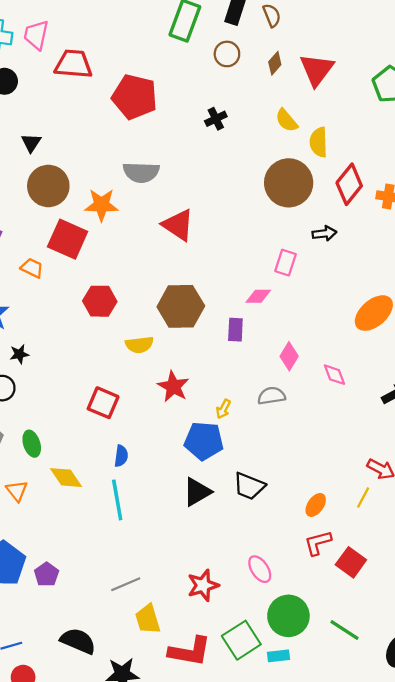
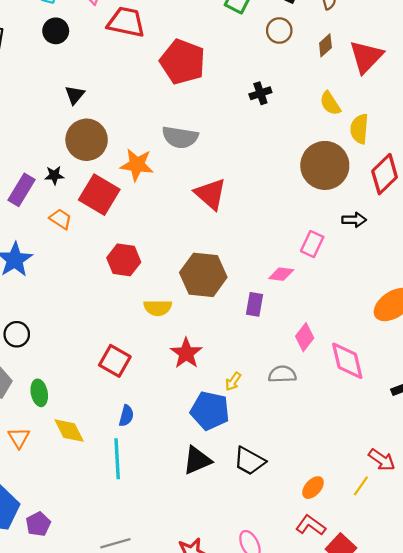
black star: (19, 354) -> (54, 175), moved
pink diamond: (334, 375) -> (347, 361), size x1.6
red L-shape: (318, 543) -> (311, 525), turned 44

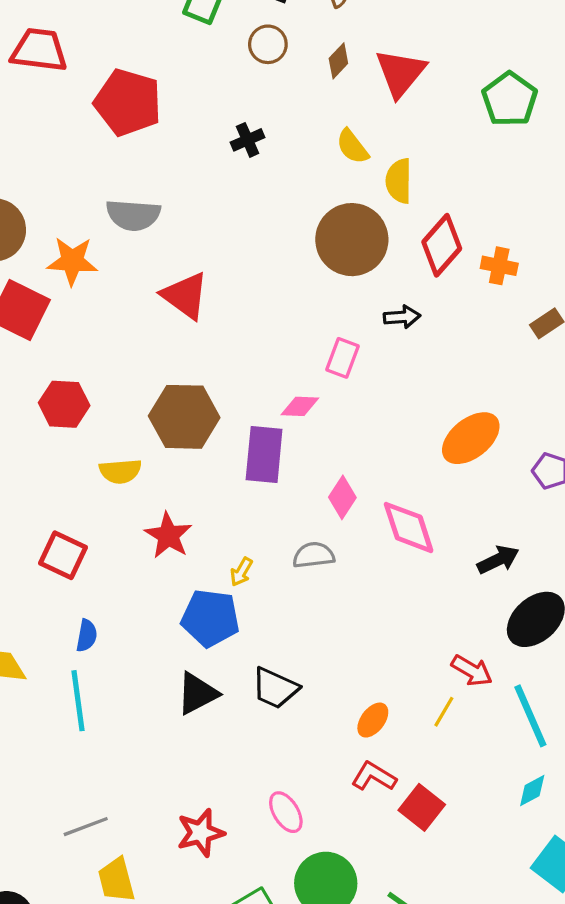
purple rectangle: (255, 304) -> (264, 455), size x1.6

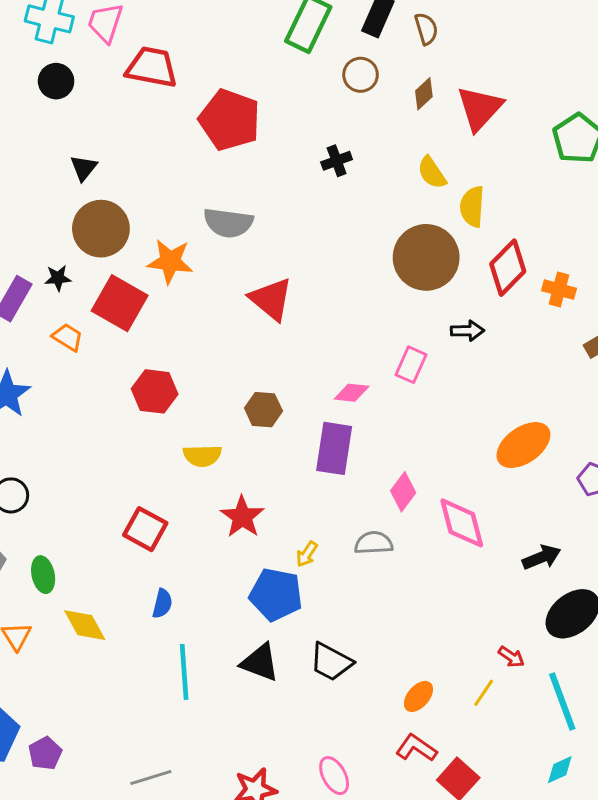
pink diamond: (300, 406) -> (352, 393), moved
brown hexagon: (184, 417) -> (263, 410), size x0.6
red arrow: (472, 671) -> (511, 657), size x0.7
black triangle: (197, 693) -> (260, 662), turned 45
cyan line: (78, 701) -> (184, 672), moved

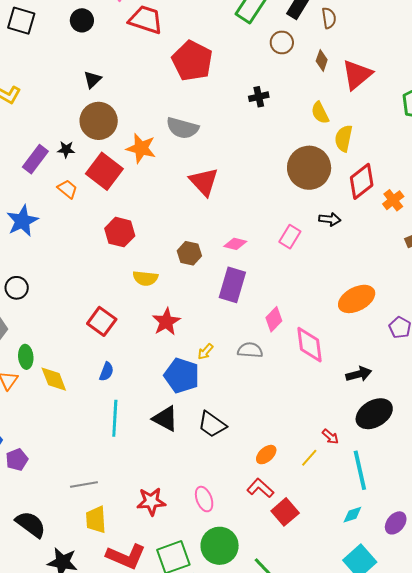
brown diamond: (424, 94) -> (322, 60), turned -35
orange cross: (559, 290) -> (393, 200), turned 30
pink diamond: (352, 393) -> (235, 244), moved
green ellipse: (43, 575) -> (26, 357), moved

